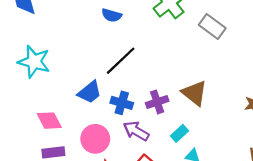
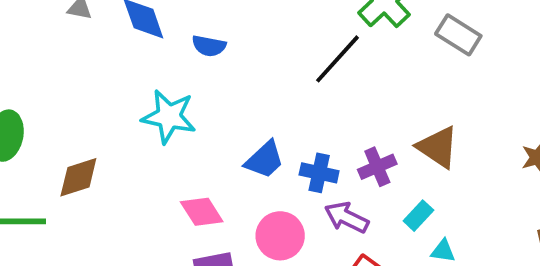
blue semicircle: (112, 15) -> (209, 46), moved
black line: (121, 61) -> (337, 59), moved

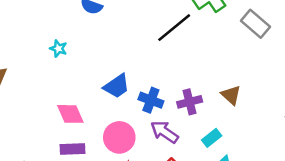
cyan star: (169, 117) -> (58, 49), size x0.5
brown triangle: (438, 147) -> (231, 95), size x0.7

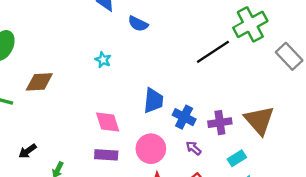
blue trapezoid: (117, 86) -> (154, 101), turned -56
brown triangle: (231, 95) -> (259, 120), size x1.6
purple arrow: (164, 132) -> (194, 148), size x0.6

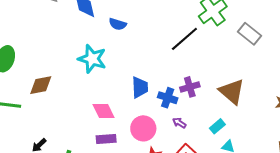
cyan star: (103, 60) -> (92, 59), size x2.0
purple cross: (220, 123) -> (190, 87), moved

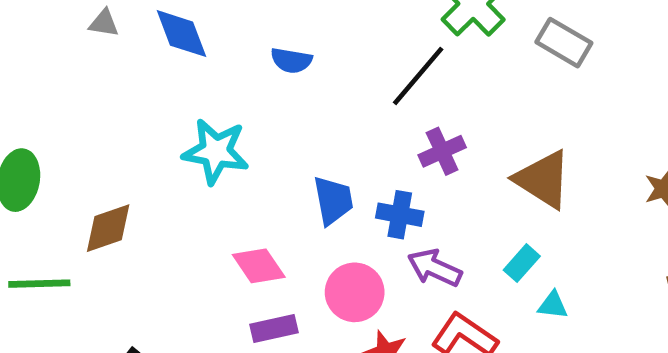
blue semicircle: (118, 24) -> (291, 60), moved
purple cross: (190, 87) -> (442, 151), moved
purple arrow: (179, 123) -> (435, 268), size x1.6

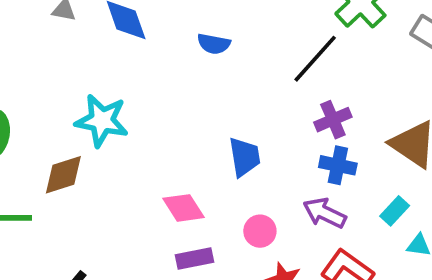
cyan star: (216, 151) -> (102, 121), moved
blue cross: (400, 215) -> (338, 165), moved
pink circle: (355, 292) -> (260, 231), size x0.7

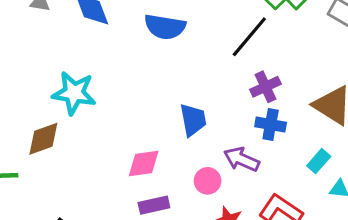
blue semicircle: (214, 44) -> (165, 27), size x1.5
pink diamond: (183, 208) -> (144, 163), turned -64
purple arrow: (325, 213) -> (242, 159), moved

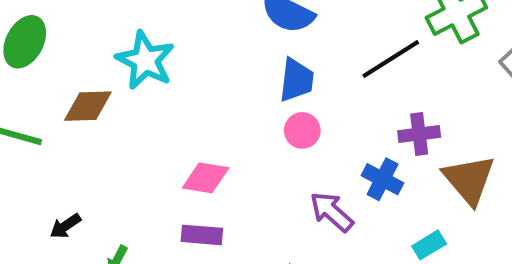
purple cross: (265, 87) -> (419, 134), moved
blue trapezoid: (193, 120) -> (296, 80), moved
pink circle: (208, 181) -> (302, 130), moved

